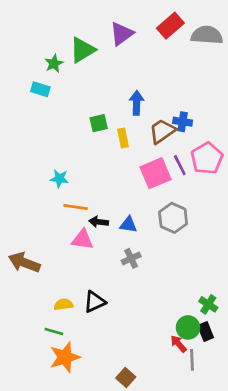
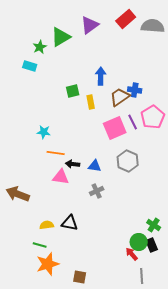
black triangle: (95, 302) -> (70, 223), turned 36
gray line: (192, 360) -> (142, 276), moved
brown square: (126, 378) -> (80, 277), moved, turned -32

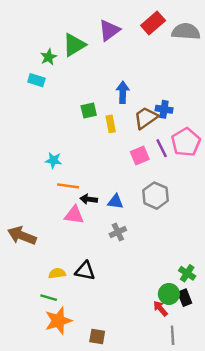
pink square: (115, 128) -> (140, 155), size x0.7

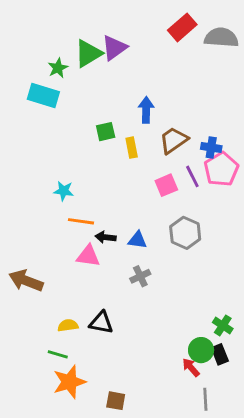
purple triangle: (109, 30) -> (114, 48), moved
cyan rectangle: (36, 80) -> (43, 95), size x1.5
blue cross: (164, 109) -> (211, 148), moved

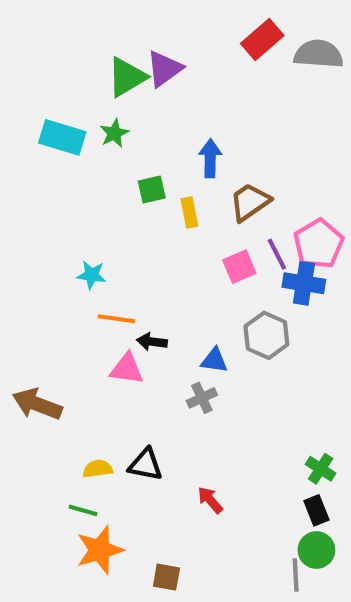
green star: (58, 68) -> (114, 133), moved
blue cross: (211, 148) -> (304, 283), moved, size x1.4
blue triangle: (137, 240) -> (214, 360), moved
green circle: (201, 350) -> (316, 550), moved
red arrow: (191, 367) -> (210, 500), moved

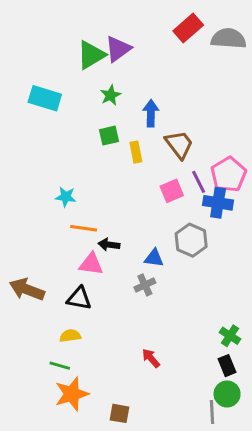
green star: (114, 133) -> (111, 95), moved
brown trapezoid: (250, 202) -> (179, 145), turned 88
black triangle: (146, 465) -> (79, 298), moved

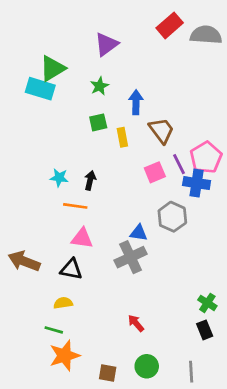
green triangle: (91, 55) -> (52, 69), moved
black arrow: (109, 245) -> (90, 180), moved, turned 96
gray cross: (145, 285) -> (131, 257), size x1.6
green circle: (227, 394) -> (147, 366), moved

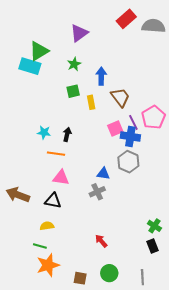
blue cross: (197, 183) -> (130, 136), moved
gray cross: (131, 257) -> (97, 192), size x0.7

